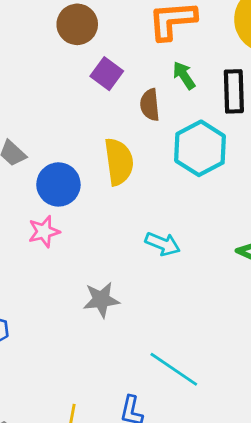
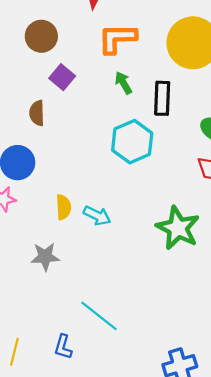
brown semicircle: (150, 105) -> (37, 113), moved
yellow semicircle: (119, 162) -> (63, 207), moved, size x0.7

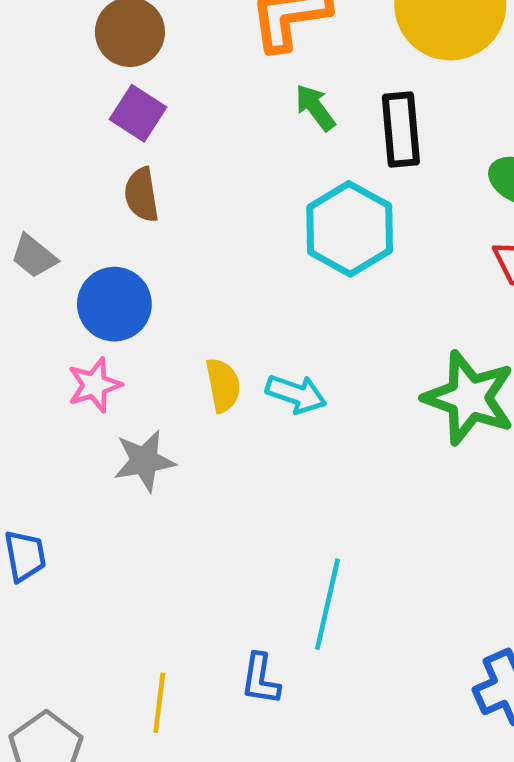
purple square: (62, 77) -> (138, 113), moved
gray star: (45, 257) -> (144, 461), moved
cyan line: (99, 316) -> (327, 604), turned 72

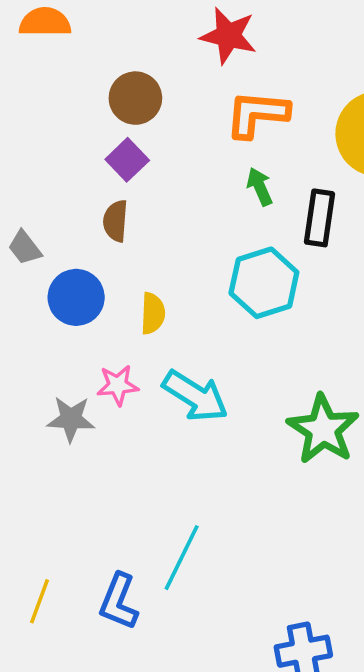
pink star: (94, 385) -> (118, 385), moved
yellow semicircle: (223, 385) -> (153, 313), moved
cyan arrow: (296, 394) -> (195, 396), size x1.5
blue L-shape: (260, 679) -> (119, 601), size x1.4

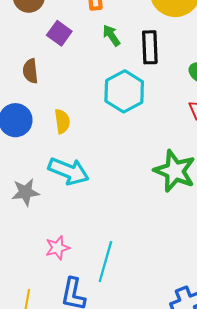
purple square: (127, 160) -> (59, 33), moved
pink star: (118, 385) -> (57, 248), moved
cyan arrow: (195, 396) -> (69, 171), moved

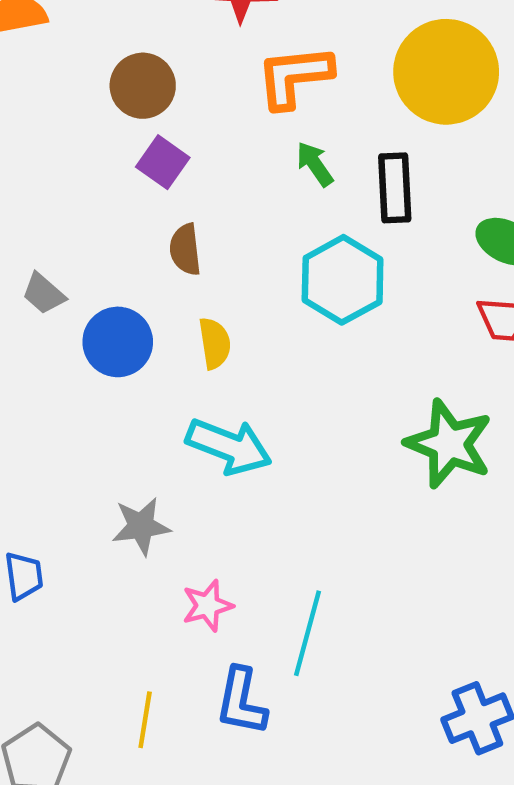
purple square: (59, 33) -> (163, 162), moved
brown semicircle: (30, 71) -> (185, 250), moved
gray star: (25, 192) -> (141, 526), moved

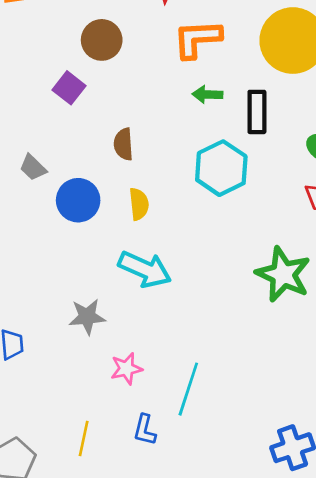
purple square: (163, 162) -> (69, 88), moved
green arrow: (315, 164) -> (207, 94), turned -56
blue L-shape: (241, 701) -> (145, 430), size x0.7

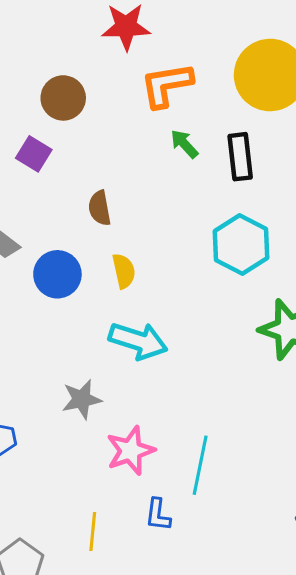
green arrow: (207, 94) -> (184, 144), turned 52
cyan hexagon: (221, 168) -> (241, 245), moved
pink star: (126, 369) -> (130, 451), size x1.4

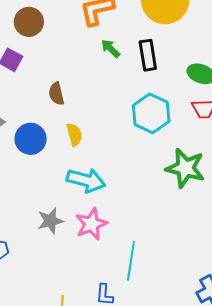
pink star: (130, 451) -> (91, 224), moved

